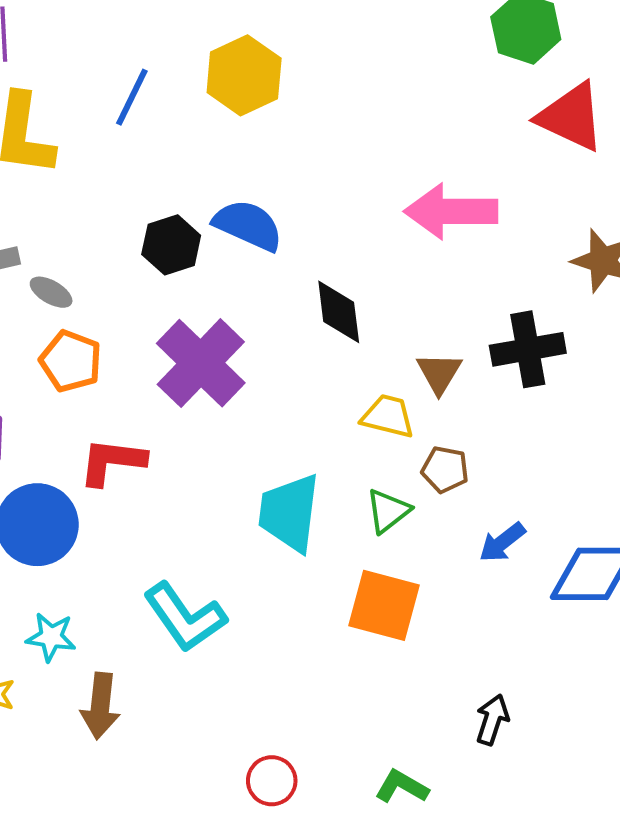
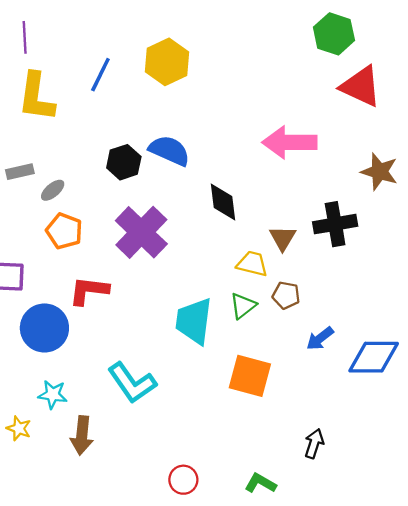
gray ellipse: (51, 292) -> (53, 190), turned -70
green triangle: (388, 511) -> (243, 306), moved

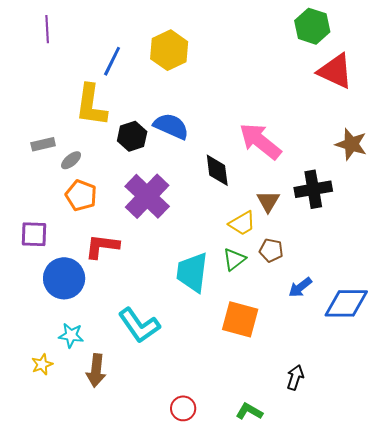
yellow L-shape: (36, 97) -> (91, 105), moved
pink arrow: (290, 142) -> (260, 141), moved, turned 39
yellow trapezoid: (252, 264) -> (242, 223), turned 136
yellow star: (19, 428) -> (42, 364), turned 30

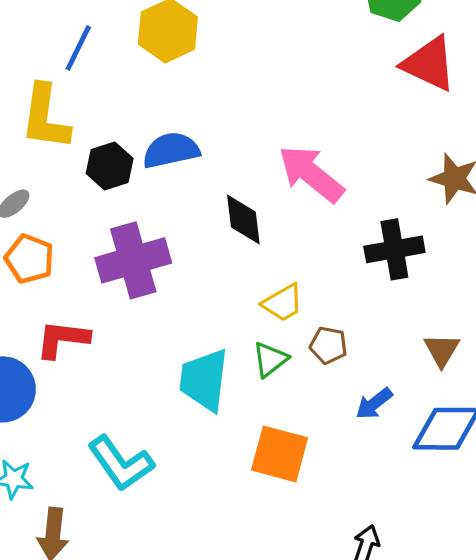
blue semicircle: (171, 126) -> (171, 150), turned -36
purple cross: (147, 196) -> (133, 260), turned 30
brown triangle: (268, 201) -> (442, 350), moved

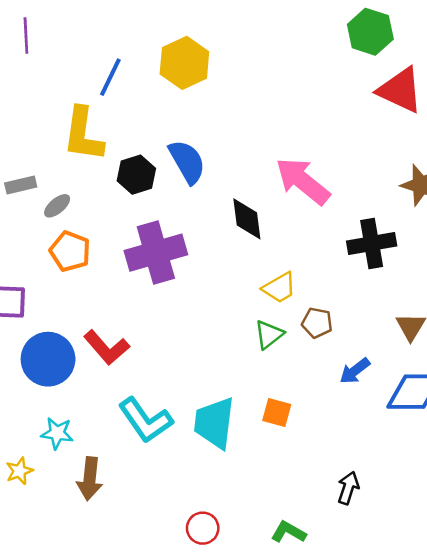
blue semicircle: (171, 150) -> (187, 162), turned 72
red L-shape: (62, 339) -> (106, 347), moved, turned -138
cyan trapezoid: (204, 380) -> (214, 423), moved
orange square: (280, 454) -> (277, 412), size x0.6

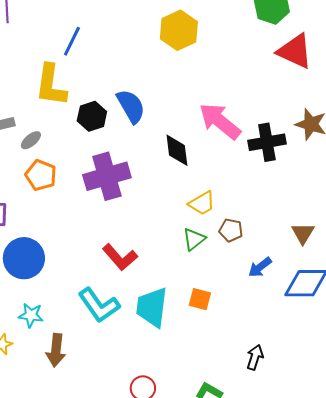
yellow hexagon: (184, 63) -> (179, 30), moved
black cross: (372, 244) -> (267, 142), moved
red L-shape: (106, 347) -> (120, 257), moved

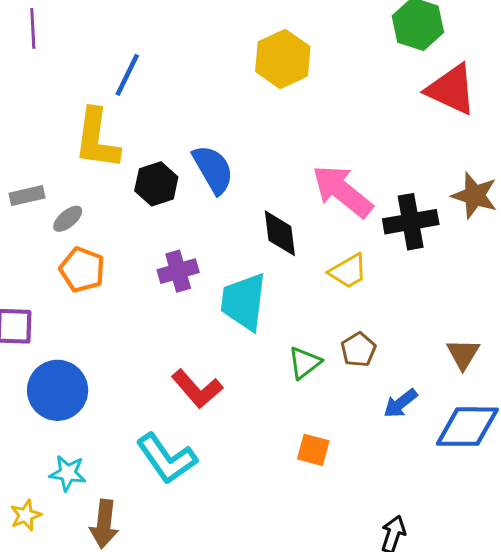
purple cross: (107, 176) -> (178, 271), size x0.6
yellow trapezoid: (202, 203) -> (348, 271), moved
brown pentagon: (231, 230) -> (358, 350), turned 30
cyan trapezoid: (152, 307) -> (244, 302), moved

